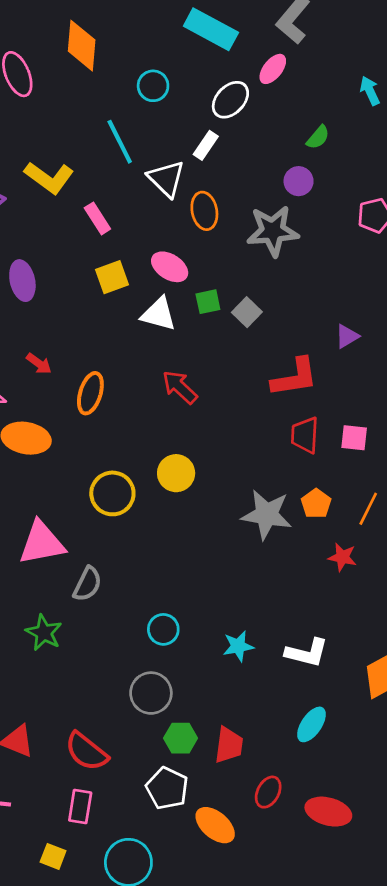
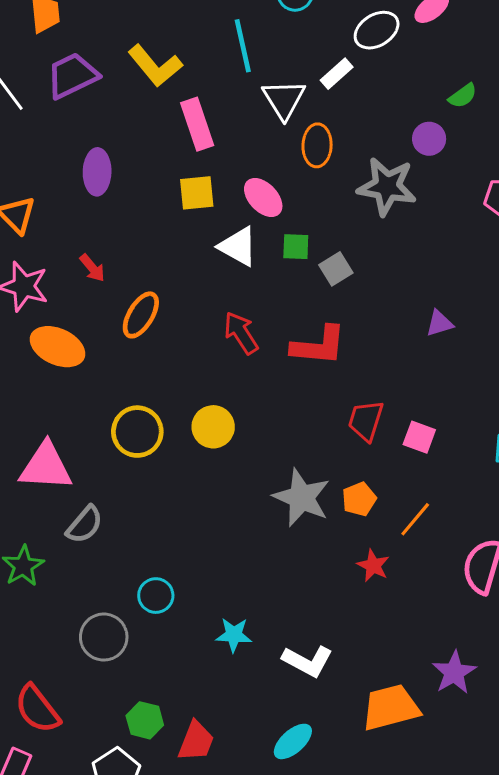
pink rectangle: (97, 218) -> (197, 124), size x1.4
red L-shape: (295, 377) -> (319, 346), moved
gray circle: (151, 693) -> (104, 637), moved

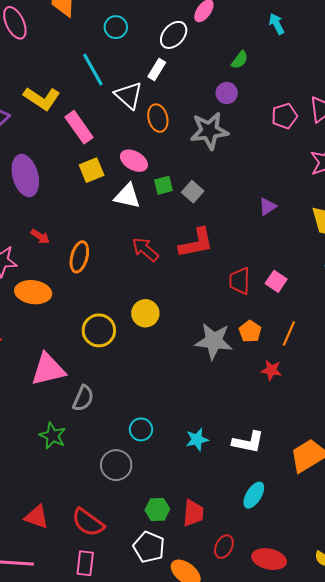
purple ellipse: (97, 172) -> (25, 176), size x1.4
pink square: (419, 437) -> (276, 281), turned 30

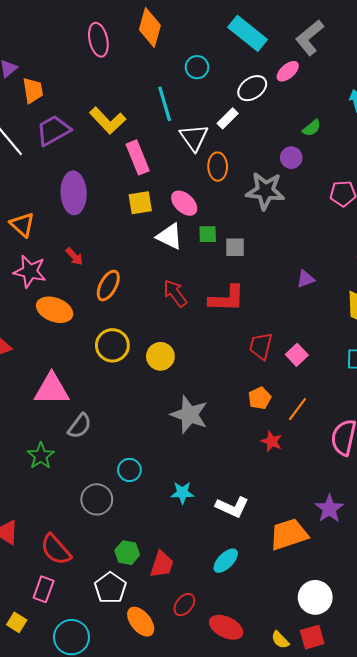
gray square: (193, 192) -> (235, 247), turned 35
yellow circle: (99, 330) -> (112, 345), moved
gray star: (214, 341) -> (189, 415), moved

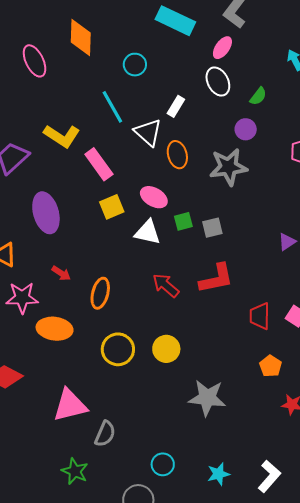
white ellipse: (252, 88) -> (218, 82), moved, turned -68
white L-shape: (232, 507) -> (269, 476), turned -60

